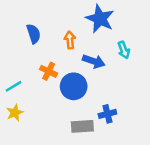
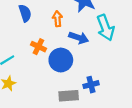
cyan arrow: (124, 50) -> (105, 28), size x1.6

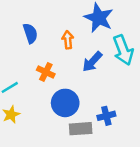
blue arrow: (79, 38) -> (92, 62), turned 114
blue circle: (61, 60) -> (65, 103), moved

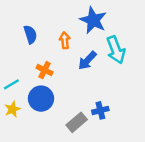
blue circle: (65, 103) -> (41, 99), moved
gray rectangle: (81, 129) -> (77, 122), turned -36

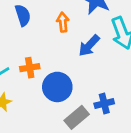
orange cross: (45, 70) -> (30, 68), moved, turned -35
blue circle: (41, 99) -> (57, 87), moved

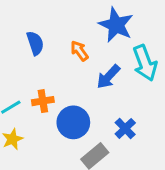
orange arrow: (63, 22) -> (79, 51), turned -30
blue cross: (104, 104) -> (125, 128), moved, turned -30

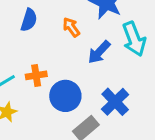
blue semicircle: (35, 43) -> (29, 20), turned 35
blue cross: (125, 128) -> (115, 102), size x1.4

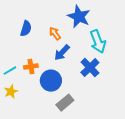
blue arrow: (99, 52) -> (62, 53), moved
blue cross: (115, 102) -> (90, 68), moved

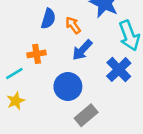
blue semicircle: (26, 29) -> (48, 19), moved
orange cross: (31, 67) -> (37, 54), moved

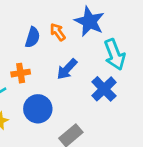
orange arrow: (73, 25) -> (58, 32), moved
blue circle: (68, 87) -> (38, 109), moved

